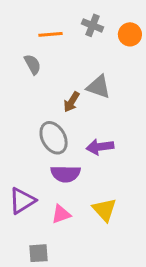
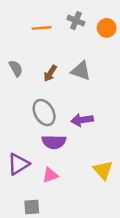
gray semicircle: (33, 64) -> (16, 68), moved
brown arrow: (72, 102) -> (50, 73), moved
yellow triangle: (104, 210) -> (103, 170), moved

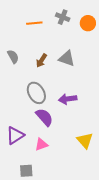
purple semicircle: (54, 142) -> (44, 117), turned -132

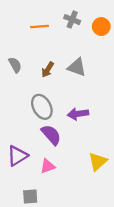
yellow triangle: (85, 140) -> (98, 162), turned 30

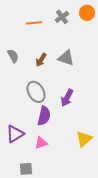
gray cross: (72, 20) -> (62, 17), turned 32
orange circle: (101, 26) -> (87, 13), moved
purple arrow: (78, 114) -> (67, 98), turned -54
purple semicircle: (51, 135) -> (44, 116), turned 54

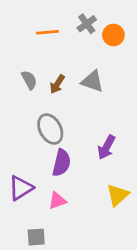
orange circle: (87, 13) -> (113, 35), moved
gray semicircle: (13, 56) -> (29, 80), moved
purple arrow: (67, 98) -> (106, 147), moved

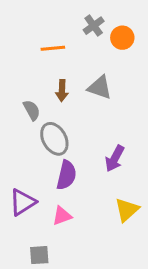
orange line: (47, 32) -> (53, 48), moved
gray semicircle: (29, 80) -> (32, 110), moved
brown arrow: (57, 84) -> (62, 91), turned -30

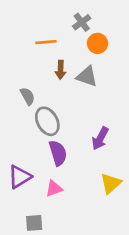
orange circle: (122, 38) -> (98, 43), moved
brown arrow: (62, 91) -> (61, 70), moved
purple semicircle: (66, 175) -> (58, 153), turned -30

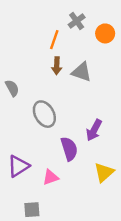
orange line: (46, 42) -> (54, 40), moved, turned -66
orange circle: (98, 43) -> (105, 33), moved
gray semicircle: (28, 96) -> (12, 88), moved
purple semicircle: (58, 153) -> (69, 149), moved

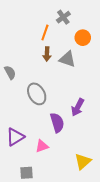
orange circle: (105, 33) -> (83, 38), moved
yellow triangle: (104, 172) -> (83, 161), moved

